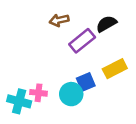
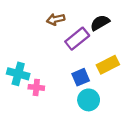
cyan circle: (71, 94) -> (89, 100), moved
cyan cross: (19, 101) -> (18, 74), moved

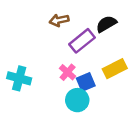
pink cross: (36, 87) -> (68, 72), moved, turned 35
cyan circle: (89, 100) -> (77, 100), moved

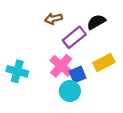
pink cross: (68, 72) -> (61, 66), size x1.5

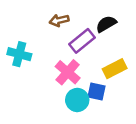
cyan cross: (17, 71) -> (19, 54), moved
blue square: (78, 75) -> (97, 92), moved, turned 35

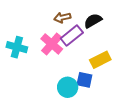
brown arrow: (59, 20) -> (62, 18), moved
pink cross: (68, 72) -> (52, 44), moved

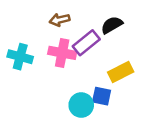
brown arrow: (62, 18) -> (60, 20), moved
pink cross: (52, 44) -> (62, 53), turned -30

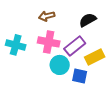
purple rectangle: (86, 43) -> (75, 46), moved
cyan circle: (81, 105) -> (60, 65), moved

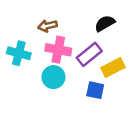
brown arrow: (47, 16) -> (47, 26), moved
cyan circle: (60, 65) -> (53, 77), moved

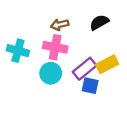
brown arrow: (47, 26) -> (60, 25), moved
purple rectangle: (89, 54) -> (85, 69), moved

